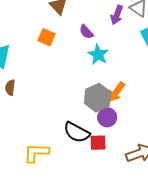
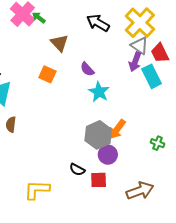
purple arrow: (117, 15) -> (135, 62), moved
black semicircle: (77, 132) -> (77, 170), size x0.6

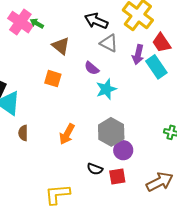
gray triangle: (140, 46) -> (109, 43), moved
cyan star: (99, 92) -> (106, 89), turned 30
orange arrow: (117, 129) -> (67, 134), moved

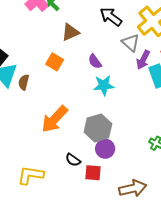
gray triangle: (109, 43) -> (131, 43), moved
brown triangle: (61, 46) -> (70, 32), turned 42
brown semicircle: (23, 133) -> (24, 82), moved
orange arrow: (67, 134) -> (55, 119), size x1.4

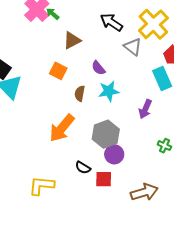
purple arrow: (143, 60) -> (145, 109), moved
brown semicircle: (24, 82) -> (80, 93), moved

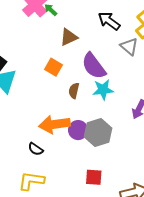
purple semicircle: (98, 68) -> (94, 66), size x1.8
orange arrow: (62, 128) -> (54, 124), turned 40
purple circle: (114, 154) -> (78, 130), moved
black semicircle: (83, 168) -> (36, 149), moved

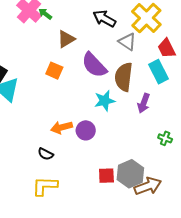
cyan star: (103, 90) -> (105, 101), moved
brown semicircle: (74, 91) -> (124, 77), moved, size x1.8
orange arrow: (54, 124) -> (62, 127), size x0.7
gray hexagon: (98, 132) -> (130, 174), moved

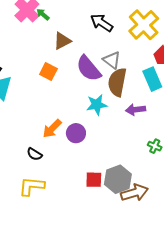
gray triangle: (127, 42) -> (112, 60), moved
purple arrow: (144, 103) -> (136, 110), turned 60
orange arrow: (62, 127) -> (52, 129), turned -35

